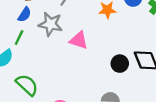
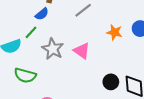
gray star: (50, 24) -> (53, 49), moved
green semicircle: (27, 85) -> (25, 75), turned 135

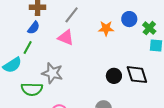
gray star: (53, 49) -> (52, 73), moved
pink triangle: (82, 51) -> (66, 38), moved

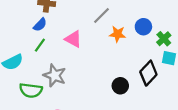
gray line: (72, 15) -> (101, 16), moved
green line: (28, 47) -> (40, 45), moved
black diamond: (137, 75) -> (148, 73), moved, turned 55

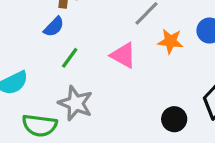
pink triangle: (73, 39) -> (123, 55), moved
green line: (40, 45) -> (70, 58), moved

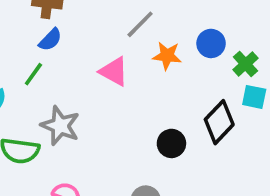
blue semicircle: (54, 27) -> (50, 40), moved
green line: (70, 58) -> (33, 74), moved

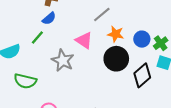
blue circle: (211, 43) -> (142, 39), moved
gray star: (60, 126) -> (63, 60), moved
black circle: (171, 143) -> (116, 59), moved, size x1.5

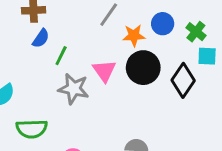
green line: (37, 37) -> (61, 56), moved
blue circle: (142, 39) -> (163, 24), moved
pink triangle: (84, 40) -> (104, 71), moved, turned 36

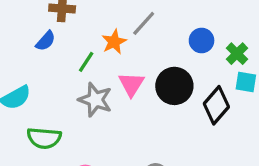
orange star: (134, 35) -> (114, 42), moved, turned -30
blue semicircle: (41, 38) -> (46, 41), moved

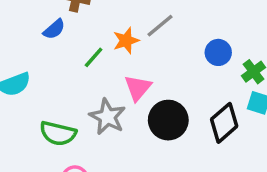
black circle: (174, 86) -> (168, 120), moved
gray star: (95, 100) -> (107, 117), moved
green semicircle: (44, 138) -> (58, 133), moved

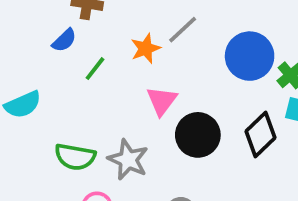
blue circle: (218, 52) -> (250, 56), size x1.6
green line: (94, 57) -> (95, 69), moved
gray star: (107, 117) -> (128, 160), moved

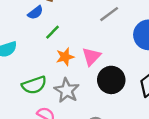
orange star: (146, 49) -> (65, 57), moved
green semicircle: (75, 157) -> (34, 85), turned -35

